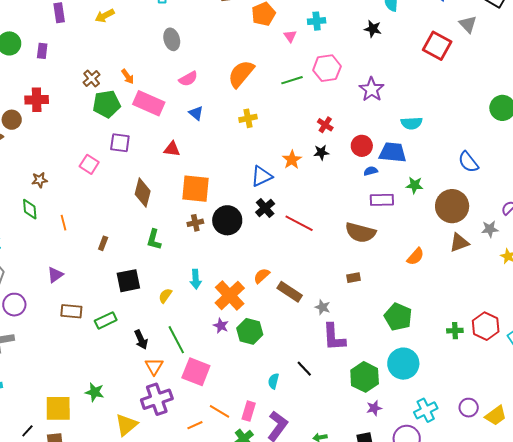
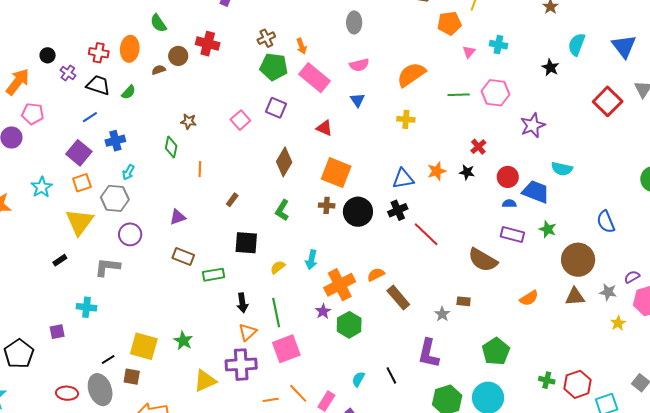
gray star: (323, 307) -> (442, 314), moved
pink square: (196, 372) -> (286, 349), turned 32

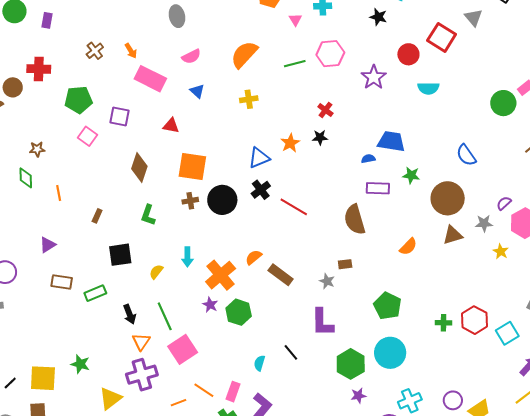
green pentagon: (274, 67) -> (78, 100), moved
cyan semicircle: (562, 169) -> (428, 88), moved
red circle: (508, 177) -> (408, 54), moved
brown semicircle: (483, 260) -> (355, 220), turned 56
black line: (108, 359) -> (10, 383), moved

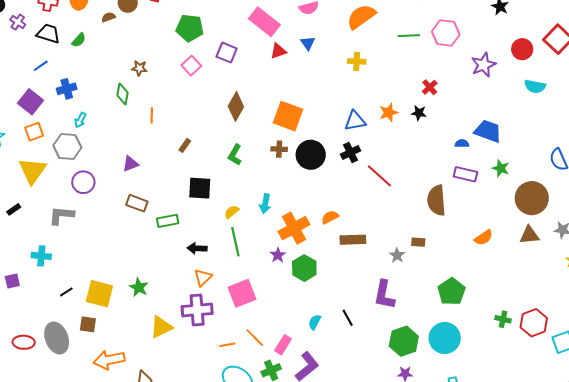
red triangle: (171, 126) -> (278, 51), moved, turned -42
brown rectangle: (281, 275) -> (353, 240), turned -50
black arrow: (130, 314) -> (197, 248), turned 102
green line: (165, 316) -> (235, 242), moved

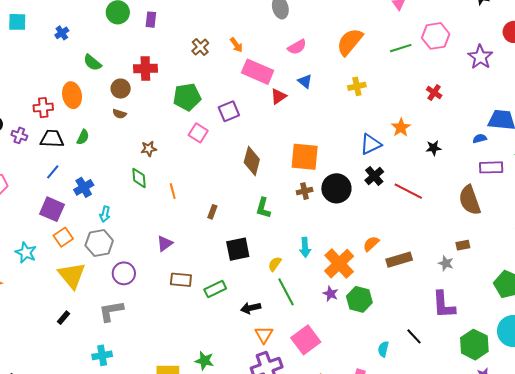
brown semicircle: (108, 17) -> (119, 114), moved, turned -128
purple square: (227, 53) -> (229, 111), turned -30
black star: (419, 113) -> (433, 148), moved

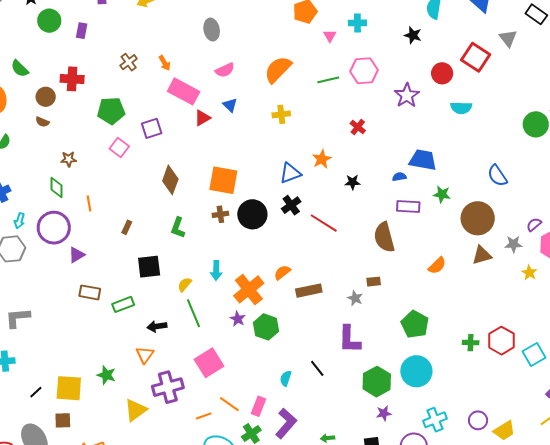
purple circle: (124, 273) -> (54, 228), moved, size x1.4
orange triangle: (264, 335) -> (145, 355), moved

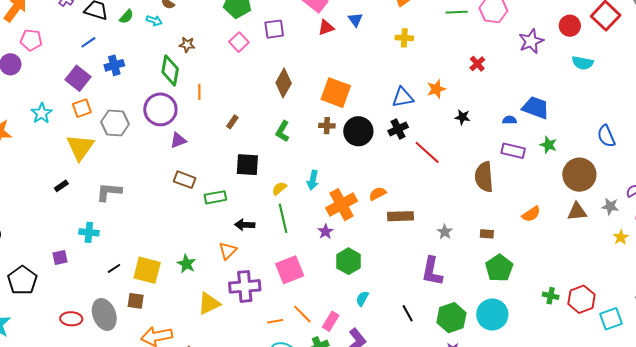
green diamond: (56, 187) -> (170, 70), size x1.4
cyan arrow: (20, 221) -> (154, 21), moved, turned -98
brown rectangle: (374, 282) -> (487, 234), moved
green hexagon: (266, 327) -> (348, 261), moved
black line: (317, 368) -> (408, 313), moved

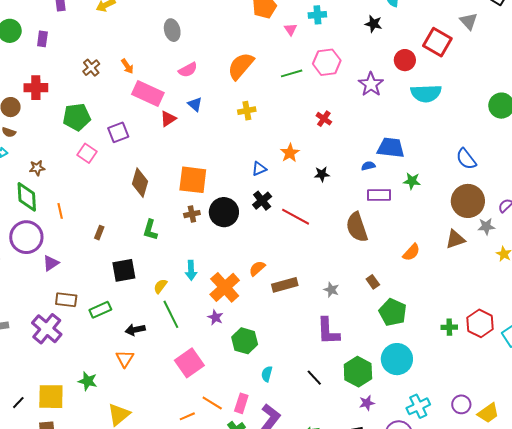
cyan semicircle: (583, 63) -> (426, 93), size x1.4
blue triangle: (403, 97) -> (259, 169), size x0.7
brown circle: (579, 175) -> (468, 201), moved
brown rectangle: (487, 234) -> (373, 282), turned 64
purple cross: (245, 286) -> (47, 329), moved, turned -32

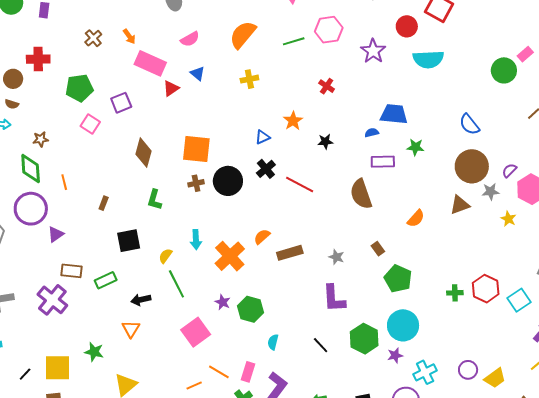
purple star: (215, 317) -> (223, 302), moved
purple star: (367, 403) -> (395, 355), moved

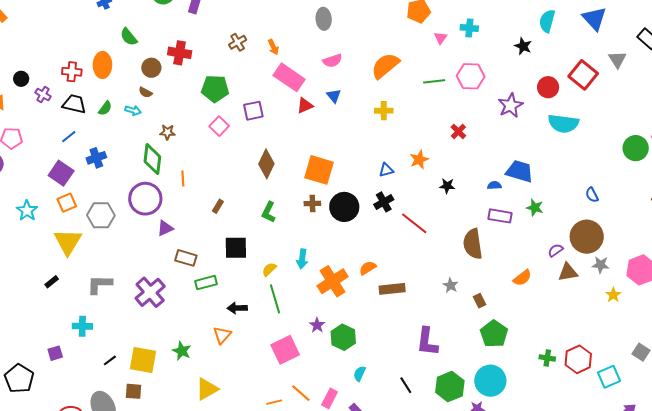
blue semicircle: (469, 124) -> (592, 195), size x0.7
purple semicircle: (509, 170) -> (556, 250), moved
gray star: (336, 257) -> (451, 285), moved
brown rectangle: (71, 271) -> (186, 258), moved

